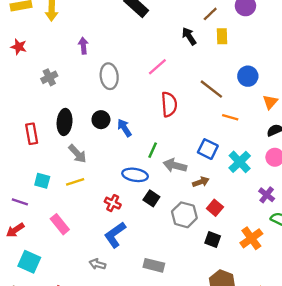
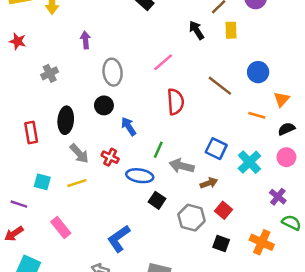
orange line: (230, 117) -> (257, 115), moved
black circle: (101, 120) -> (104, 105), moved
red cross: (113, 203) -> (110, 157), moved
orange cross: (251, 238) -> (262, 242), turned -30

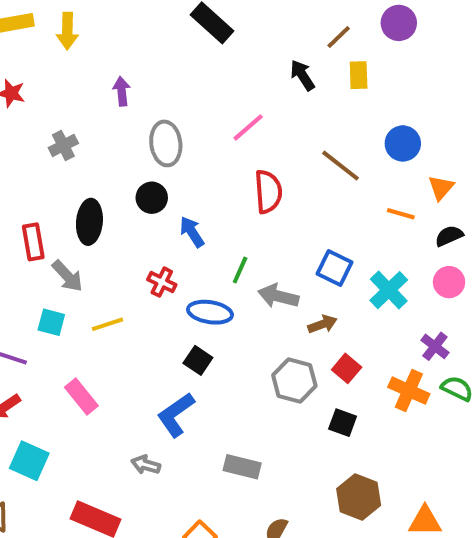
gray arrow: (79, 153) -> (67, 276), moved
black square: (157, 200) -> (198, 360), moved
orange cross: (262, 242) -> (409, 391), moved

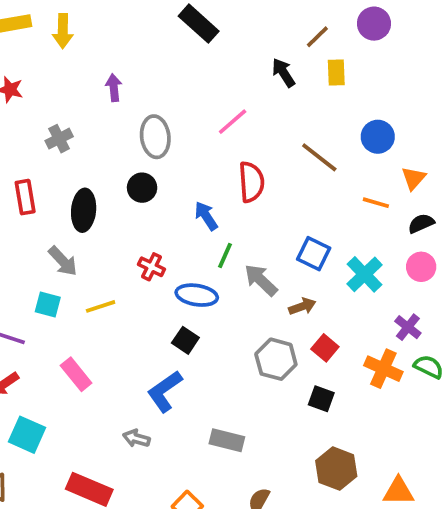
blue arrow: (192, 232) -> (206, 216), moved
red rectangle: (33, 242) -> (25, 197), moved
gray arrow: (278, 296) -> (261, 280), turned 30

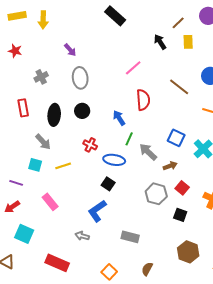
purple arrow: (114, 88) -> (70, 50), turned 144
gray ellipse: (155, 137) -> (80, 78), moved
black circle: (142, 188) -> (82, 111), moved

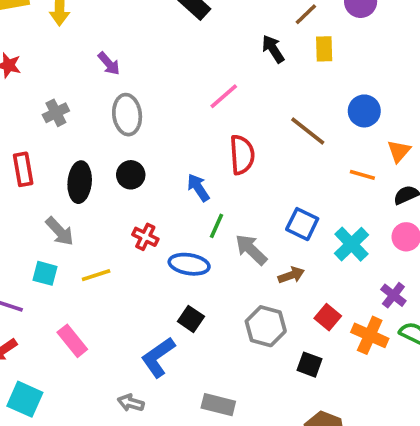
black square: (108, 184) -> (191, 319), moved
red square: (182, 188) -> (328, 317), moved

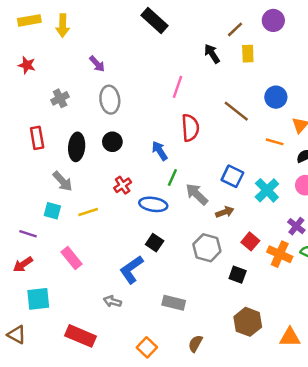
pink line: (224, 96) -> (178, 87), turned -30
red cross: (145, 237) -> (123, 185), turned 30
cyan square: (25, 399) -> (38, 299), turned -30

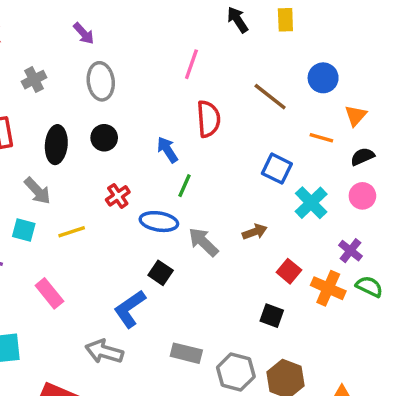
blue square: (232, 176) -> (277, 169), moved
gray arrow: (197, 194) -> (203, 242), moved
gray hexagon: (207, 248) -> (236, 372), moved
gray arrow: (112, 301) -> (104, 352), size x1.5

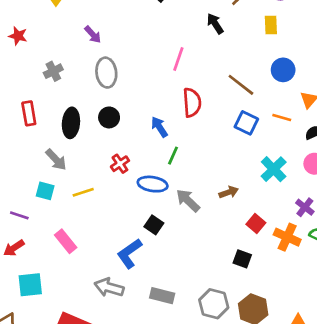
yellow rectangle: (285, 20) -> (271, 25), moved
blue square: (277, 169) -> (246, 123), moved
gray rectangle: (186, 353) -> (162, 296), moved

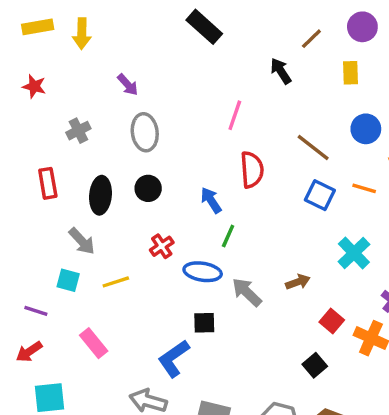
black square: (154, 225) -> (204, 323), turned -36
black square: (242, 259) -> (315, 365), turned 30

